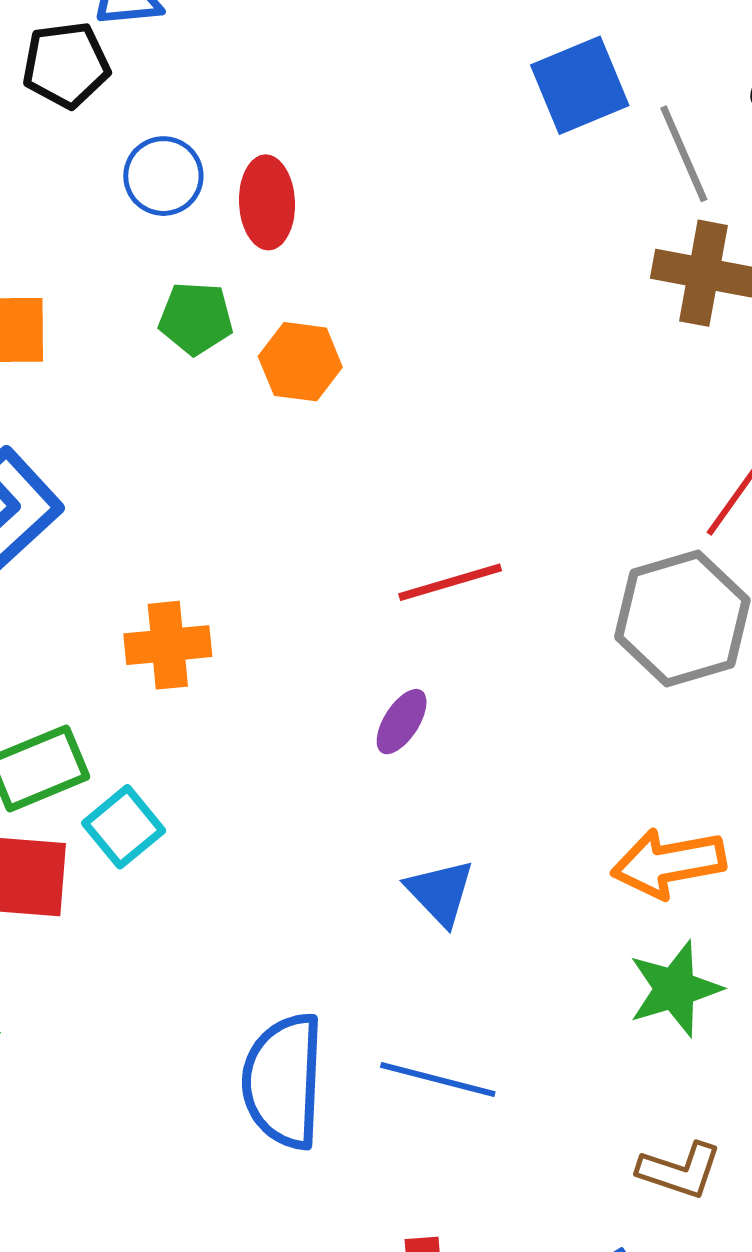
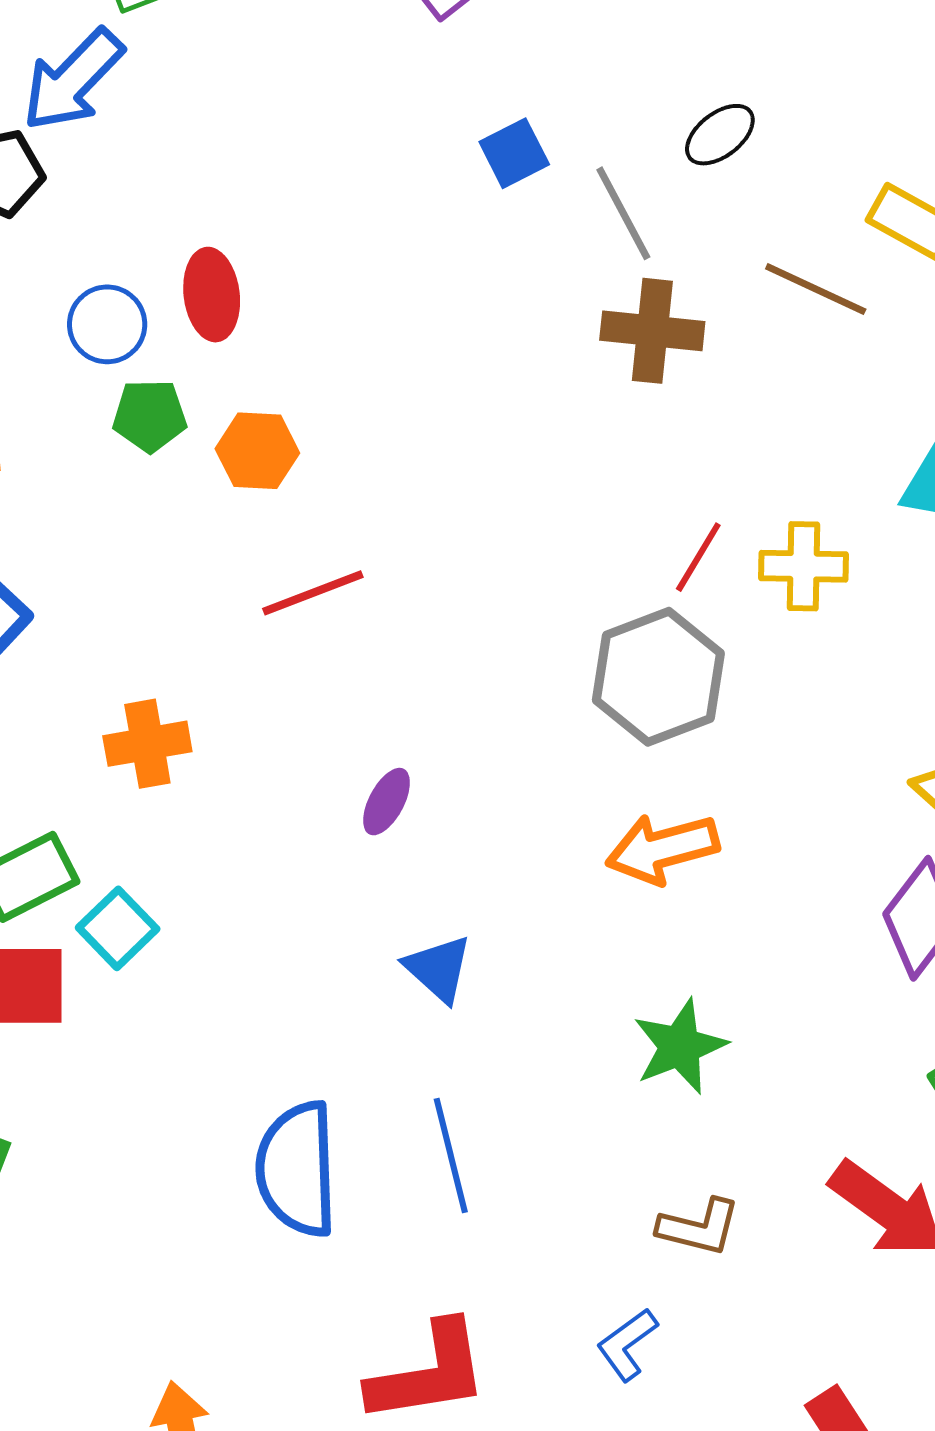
blue square: (580, 85) -> (514, 153), size x0.7
blue circle: (163, 176) -> (107, 324), moved
red line: (450, 582) -> (313, 593), moved
orange arrow: (668, 863) -> (662, 849), moved
blue line: (438, 1079) -> (451, 1156), turned 66

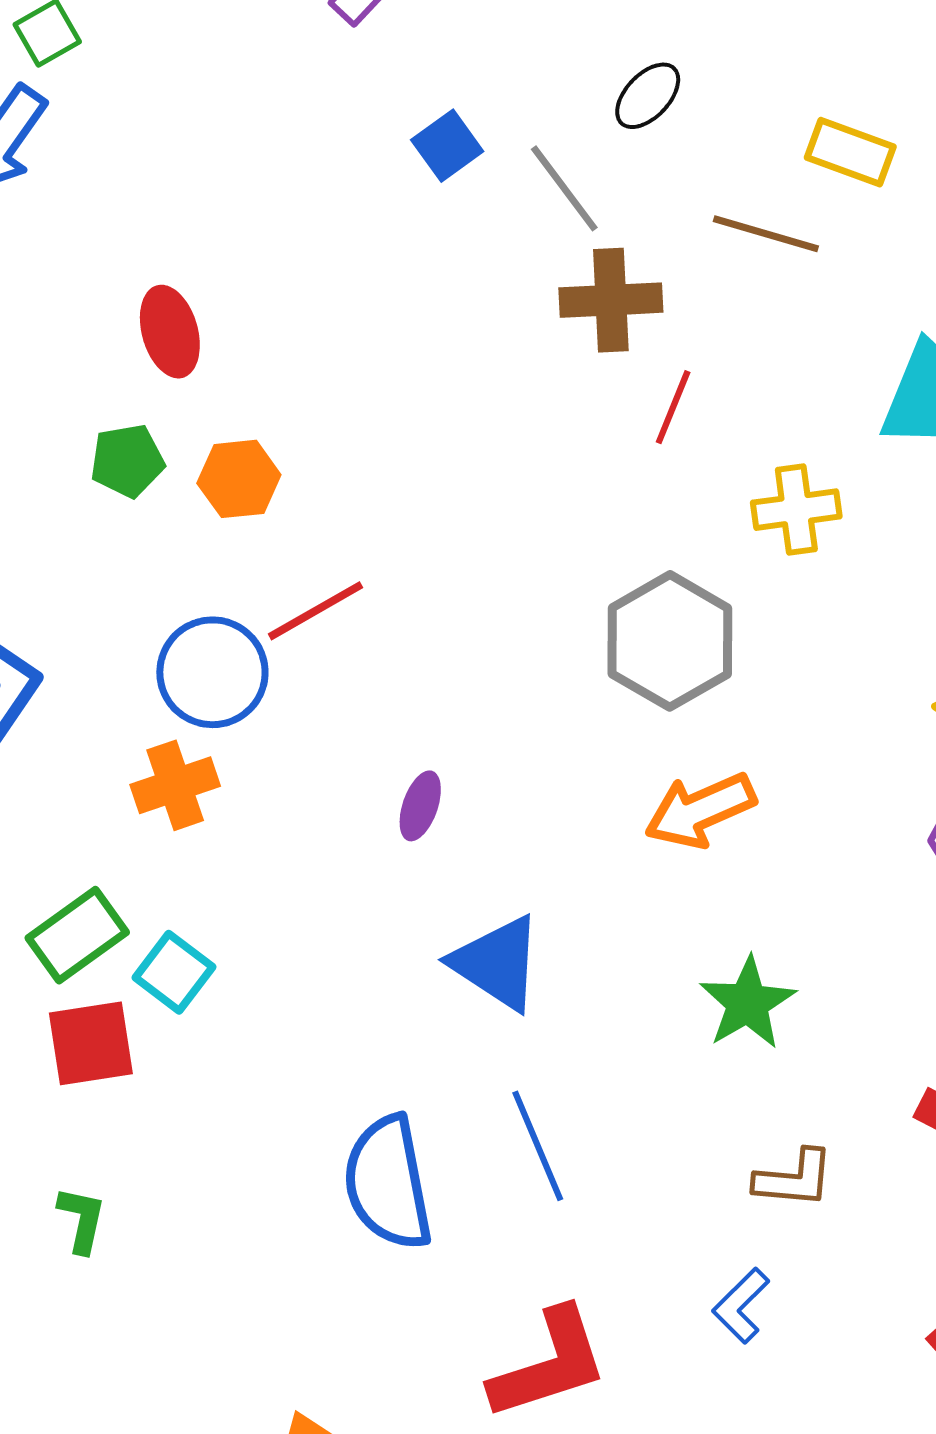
blue circle: (107, 324) -> (212, 672), moved, size x1.4
red line: (698, 557) -> (673, 407), moved
blue triangle: (438, 969) -> (497, 963), size x1.4

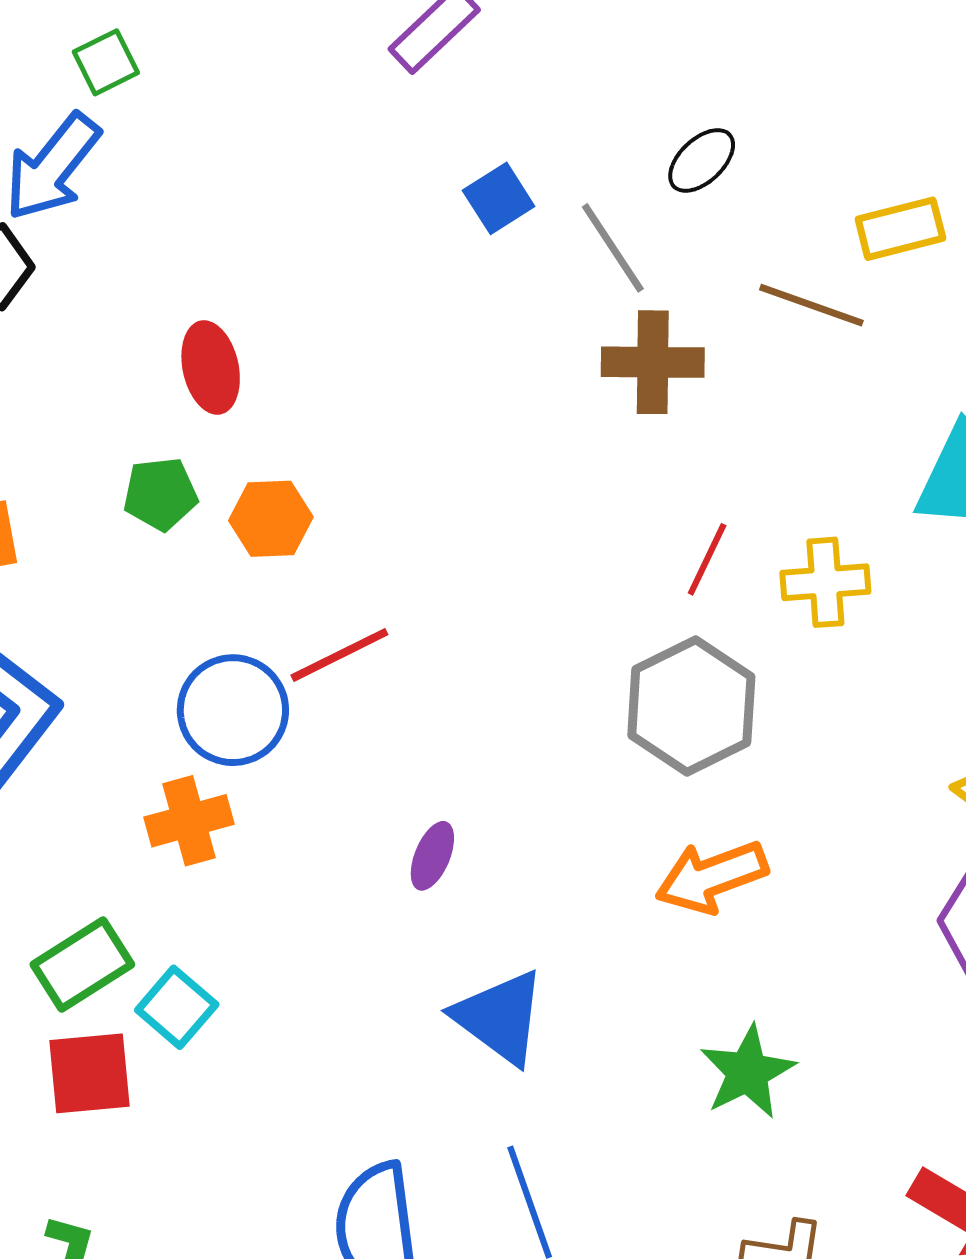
yellow rectangle: (850, 152) -> (900, 229), turned -38
red line: (673, 407) -> (707, 559), moved

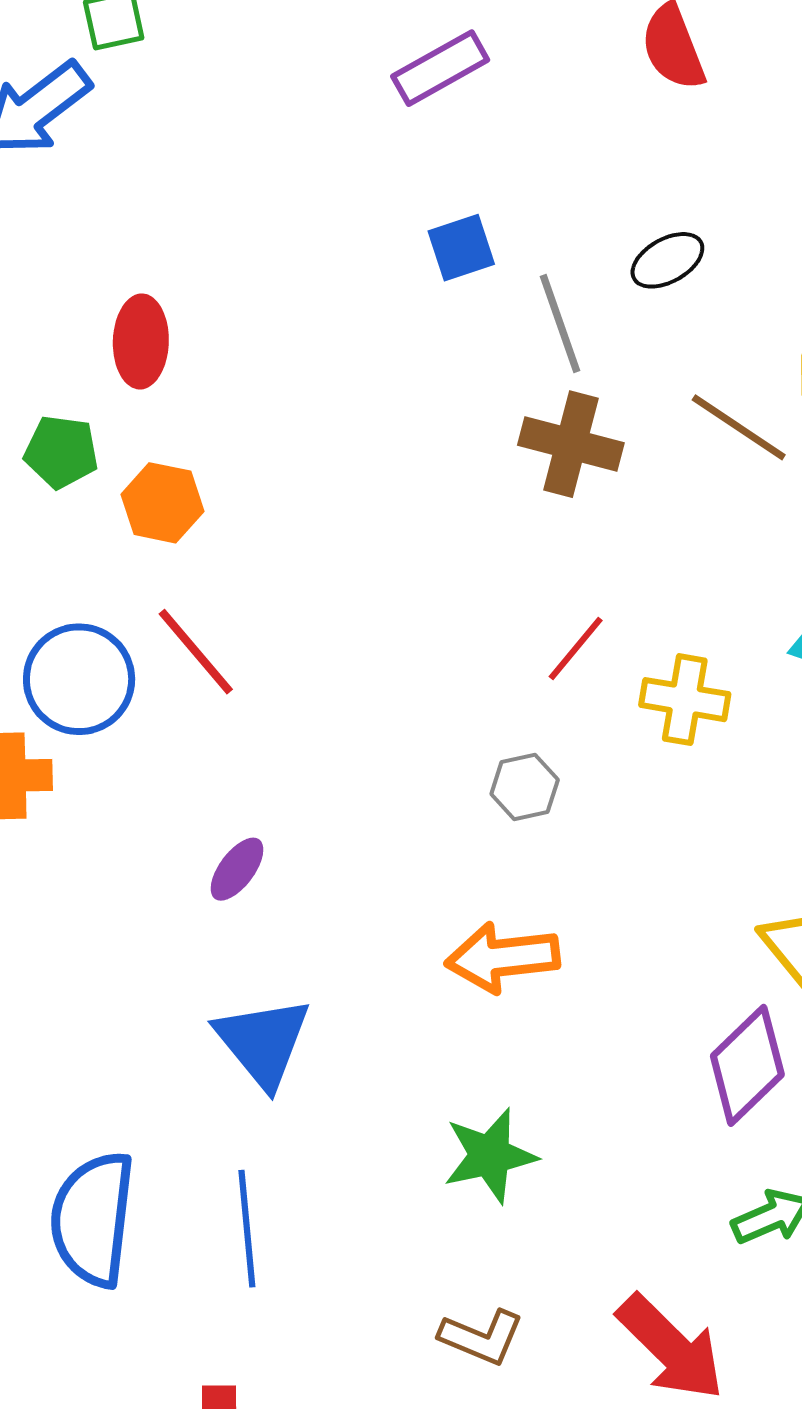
red line: (339, 655) -> (196, 652), turned 62
gray hexagon: (691, 706) -> (525, 787), size x0.5

